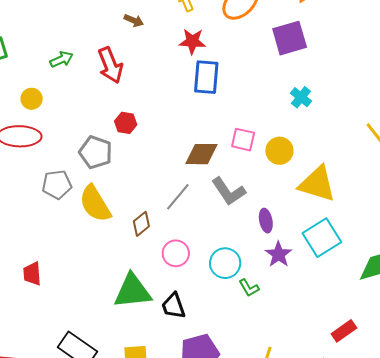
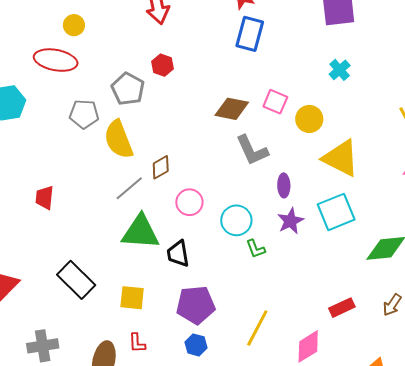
gray line: (178, 197) -> (129, 188), moved

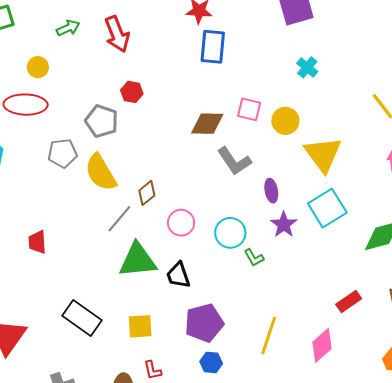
yellow triangle: (341, 158) -> (323, 154), turned 36

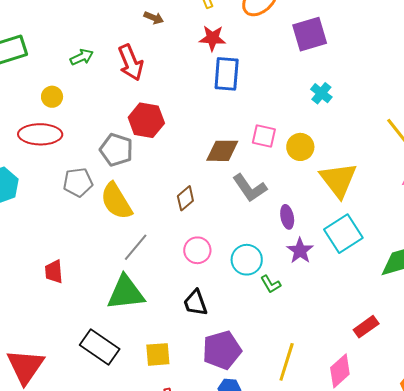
red hexagon: (132, 92) -> (146, 120), size x1.6
brown diamond: (147, 193) -> (185, 198), moved
green triangle: (138, 260) -> (126, 293), moved

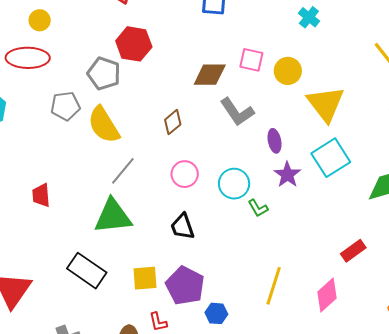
purple pentagon: (222, 350) -> (185, 286), moved, turned -30

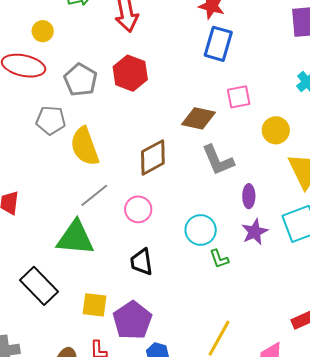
pink square: (251, 60) -> (239, 97), moved, turned -35
gray pentagon: (104, 73) -> (80, 80), moved
brown diamond: (173, 122) -> (153, 157), size x1.5
pink circle: (185, 174) -> (138, 209), moved

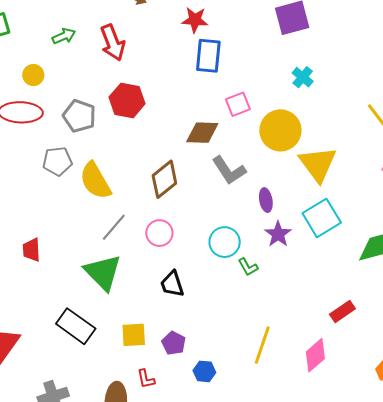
yellow circle: (276, 130) -> (280, 130), size x1.5
green triangle: (75, 238) -> (103, 272), turned 51
purple pentagon: (132, 320) -> (174, 343), size x0.6

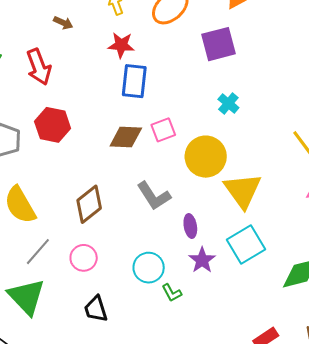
brown diamond: (202, 133) -> (126, 137), moved

